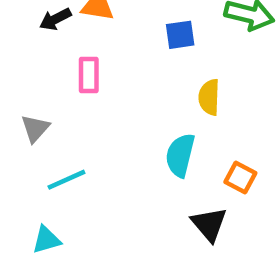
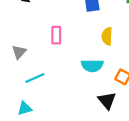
pink rectangle: (89, 75) -> (56, 35), moved
cyan semicircle: (180, 155) -> (92, 66), turned -105

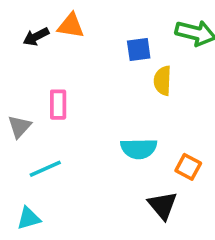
pink rectangle: (56, 35) -> (58, 105), moved
yellow semicircle: (107, 36) -> (163, 81), moved

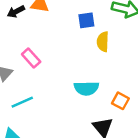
pink rectangle: (58, 105) -> (31, 58), turned -42

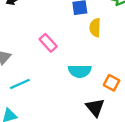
pink rectangle: (31, 58) -> (48, 43), moved

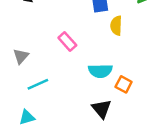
orange square: (112, 83) -> (124, 84), moved
black triangle: (95, 107) -> (102, 109), moved

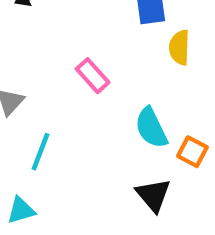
cyan semicircle: (100, 71) -> (151, 128), turned 65
cyan line: (38, 84) -> (40, 152), turned -45

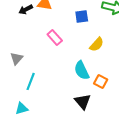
yellow semicircle: (179, 47) -> (97, 44), moved, turned -140
pink rectangle: (93, 76) -> (55, 37), moved

